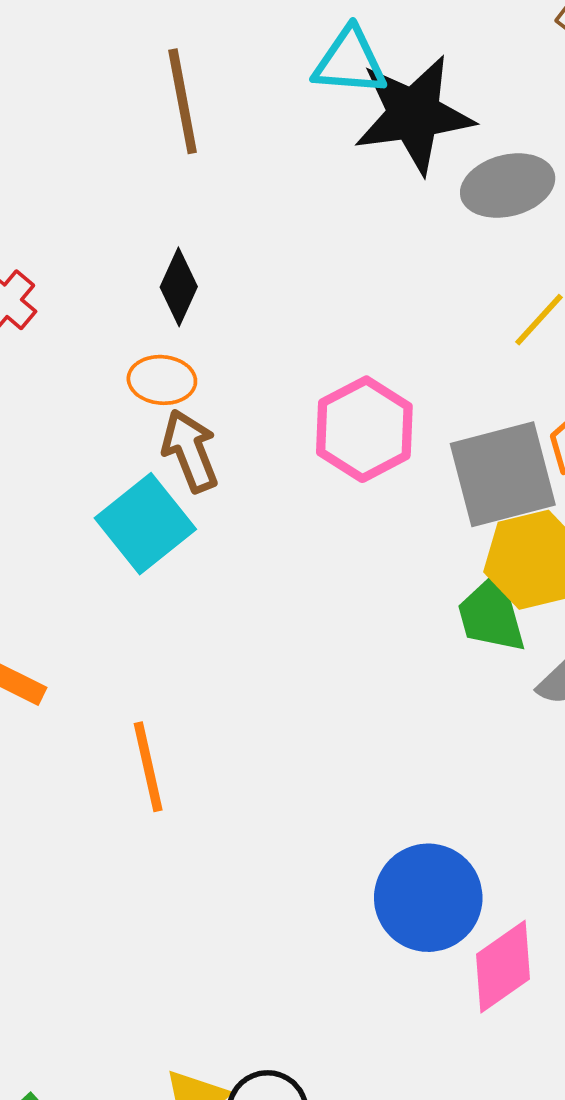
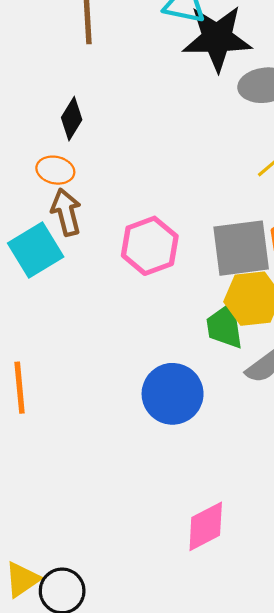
pink hexagon: (364, 429) -> (150, 246), moved
blue circle: (428, 898) -> (173, 394), moved

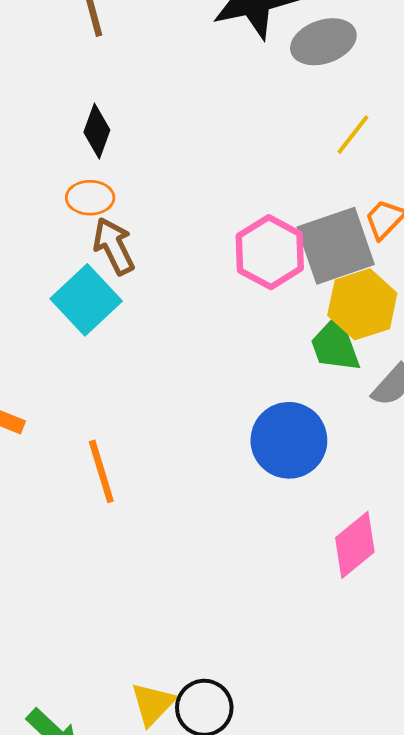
pink hexagon: (150, 246) -> (270, 252), moved
pink diamond: (206, 526) -> (355, 545), moved

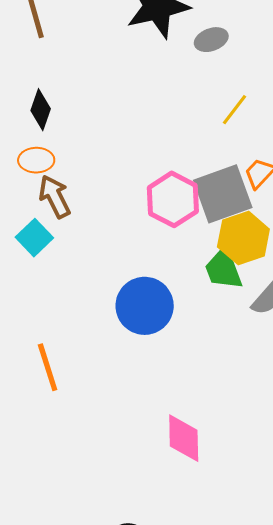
gray ellipse: (323, 42) -> (211, 40), size x0.7
cyan square: (86, 300) -> (34, 238), size x0.7
blue circle: (289, 440) -> (145, 306), moved
pink diamond: (355, 545) -> (184, 438), moved, turned -51

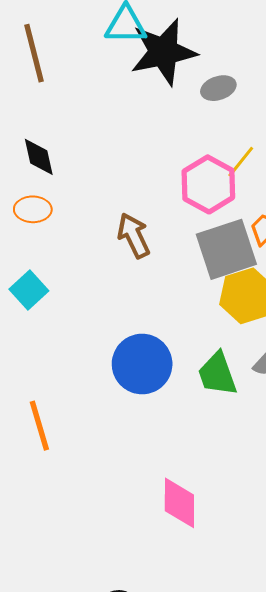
black diamond: (41, 110) -> (39, 157), turned -33
brown arrow: (55, 197) -> (134, 236), moved
pink hexagon: (173, 199) -> (208, 184), moved
green trapezoid: (223, 269) -> (217, 374), moved

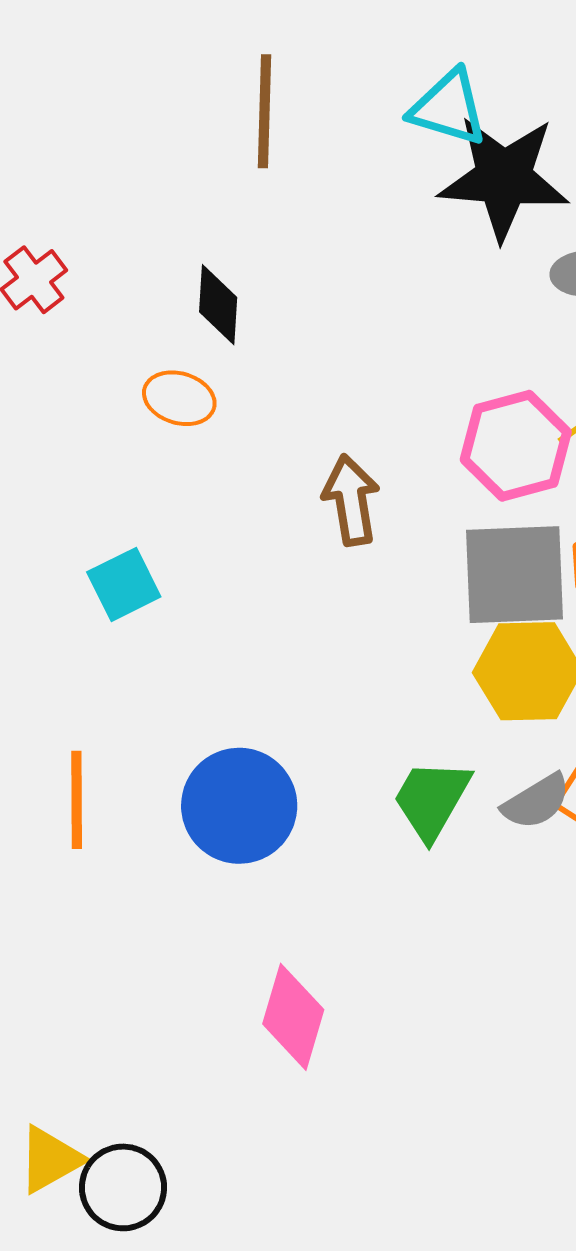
cyan square: (29, 290) -> (124, 584), moved
blue circle: (142, 364) -> (239, 806), moved
green trapezoid: (217, 374) -> (432, 800), turned 33

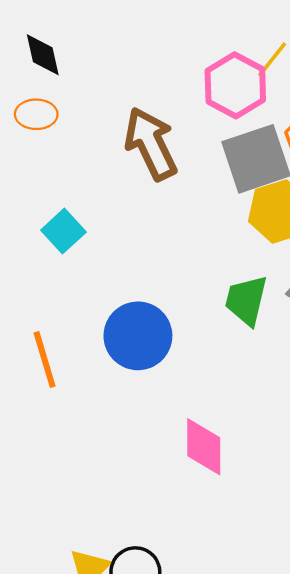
brown arrow: (351, 500) -> (151, 144), size x1.4
cyan square: (124, 584) -> (63, 231), moved

